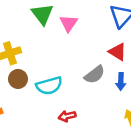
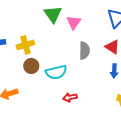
gray semicircle: (95, 75) -> (84, 51), moved, turned -54

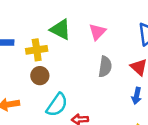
green triangle: (53, 14) -> (60, 29), moved, turned -36
cyan semicircle: (56, 72) -> (57, 105), moved, turned -50

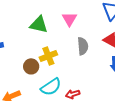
yellow cross: (37, 50) -> (48, 56), moved
cyan semicircle: (57, 105) -> (51, 87), turned 35

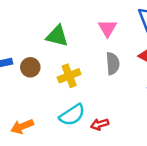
pink triangle: (69, 19) -> (107, 28), moved
brown circle: (31, 66) -> (30, 67), moved

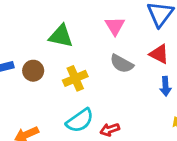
gray semicircle: (113, 64) -> (122, 64), turned 125

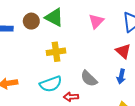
gray semicircle: (122, 64) -> (89, 79), moved
brown circle: (33, 71) -> (31, 21), moved

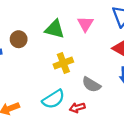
green triangle: (54, 17) -> (55, 29), moved
yellow cross: (56, 52) -> (63, 63), moved

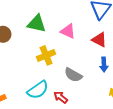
pink triangle: (85, 24) -> (68, 31), moved, turned -35
red arrow: (77, 108) -> (61, 97), turned 56

